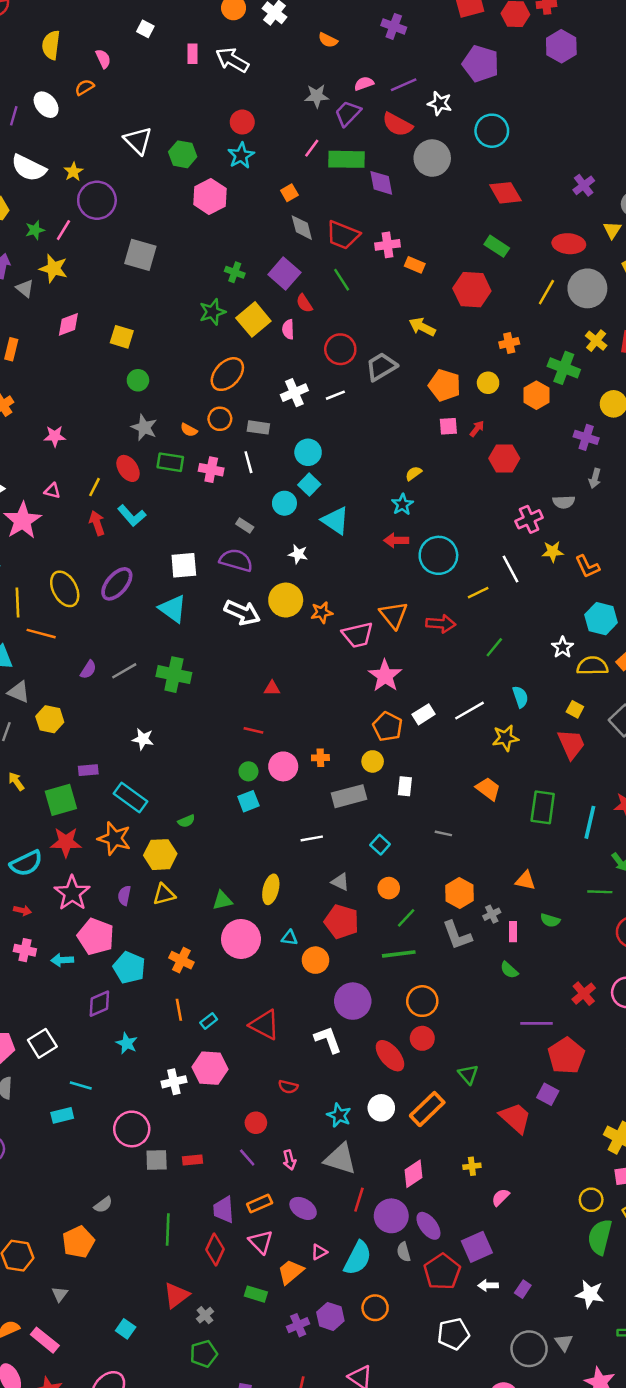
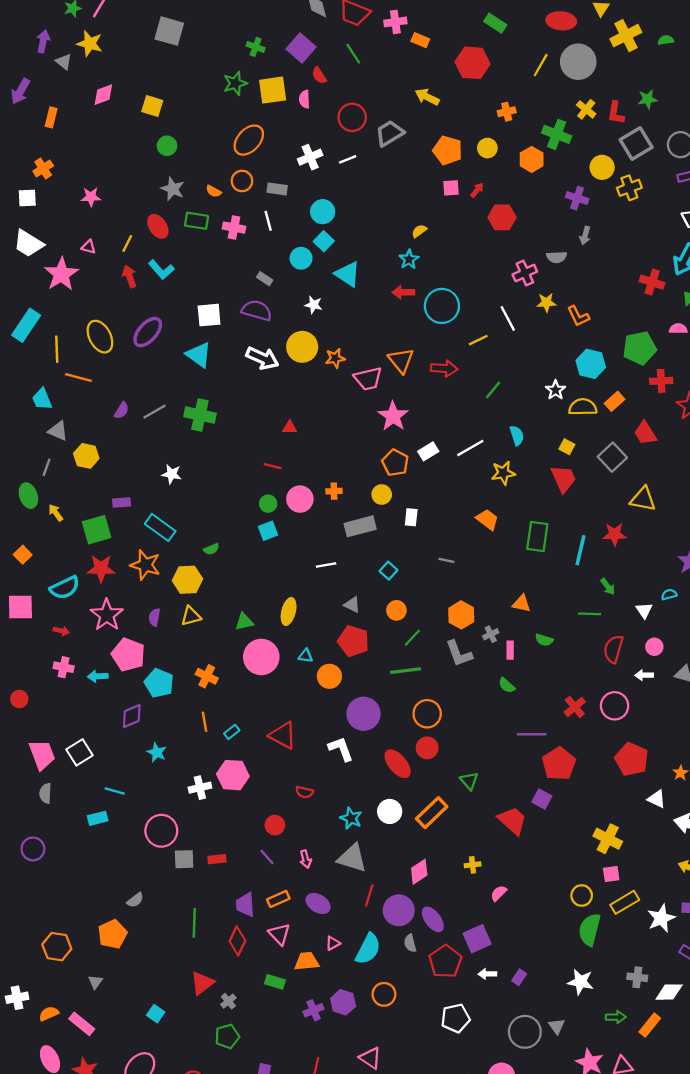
yellow square: (253, 319) -> (273, 90), turned 32
orange trapezoid: (291, 1272) -> (307, 961), turned 35

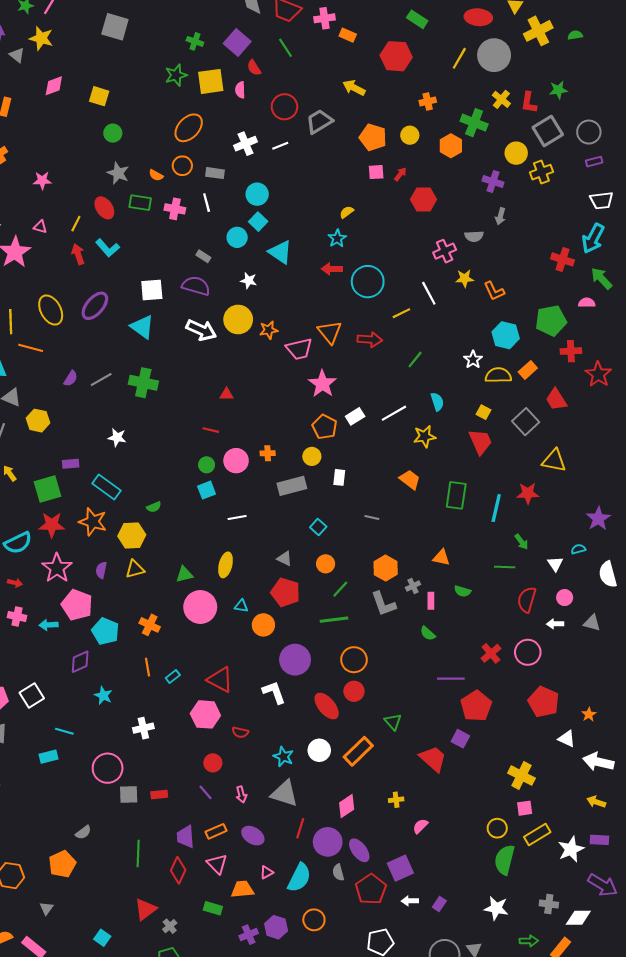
white line: (326, 565) -> (237, 517), moved
pink hexagon: (233, 775) -> (205, 714), moved

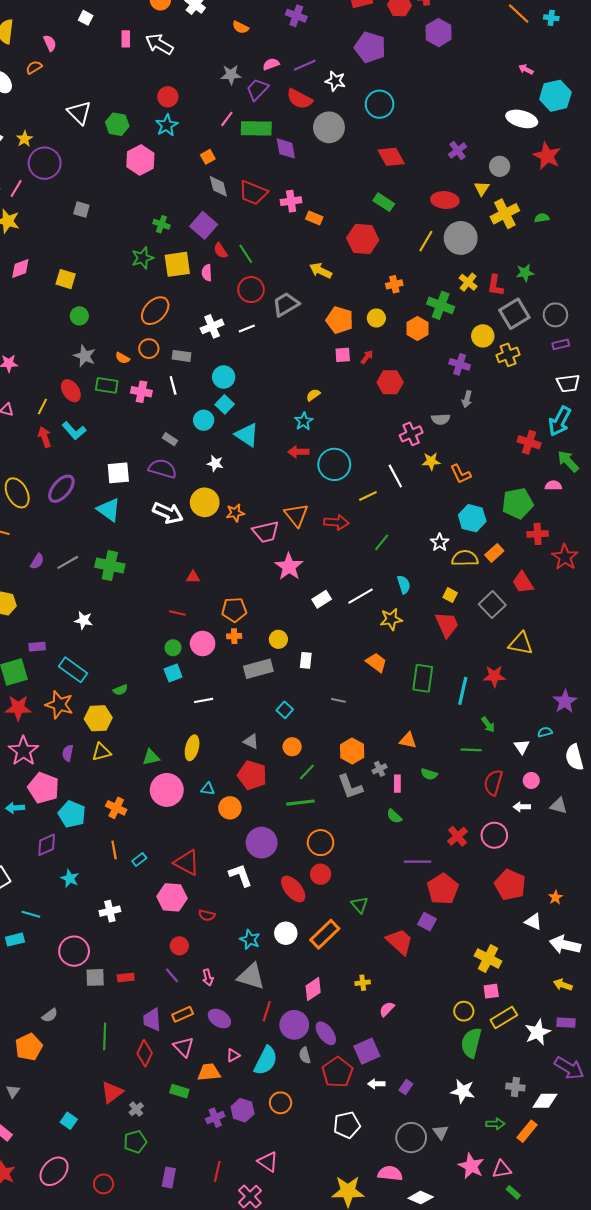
gray square: (115, 27) -> (81, 210), size x0.6
green line: (286, 48) -> (246, 254), moved
orange pentagon: (325, 427) -> (234, 610), moved, turned -30

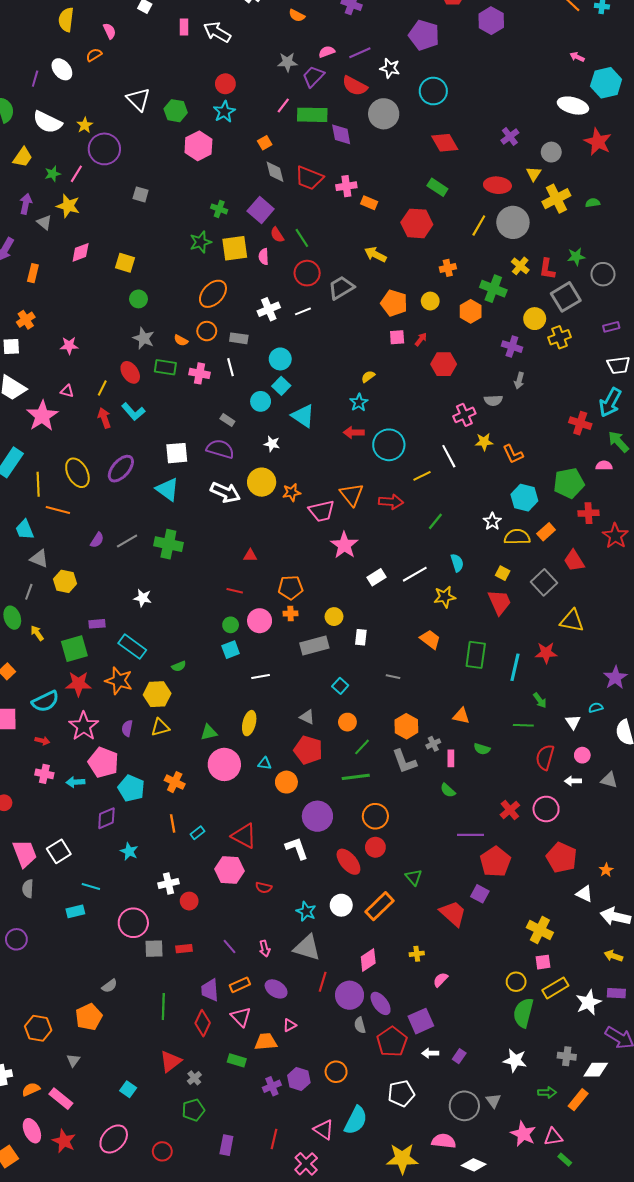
gray circle: (555, 315) -> (603, 274), moved
red circle: (179, 946) -> (189, 901), moved
cyan semicircle: (266, 1061) -> (356, 1120), moved

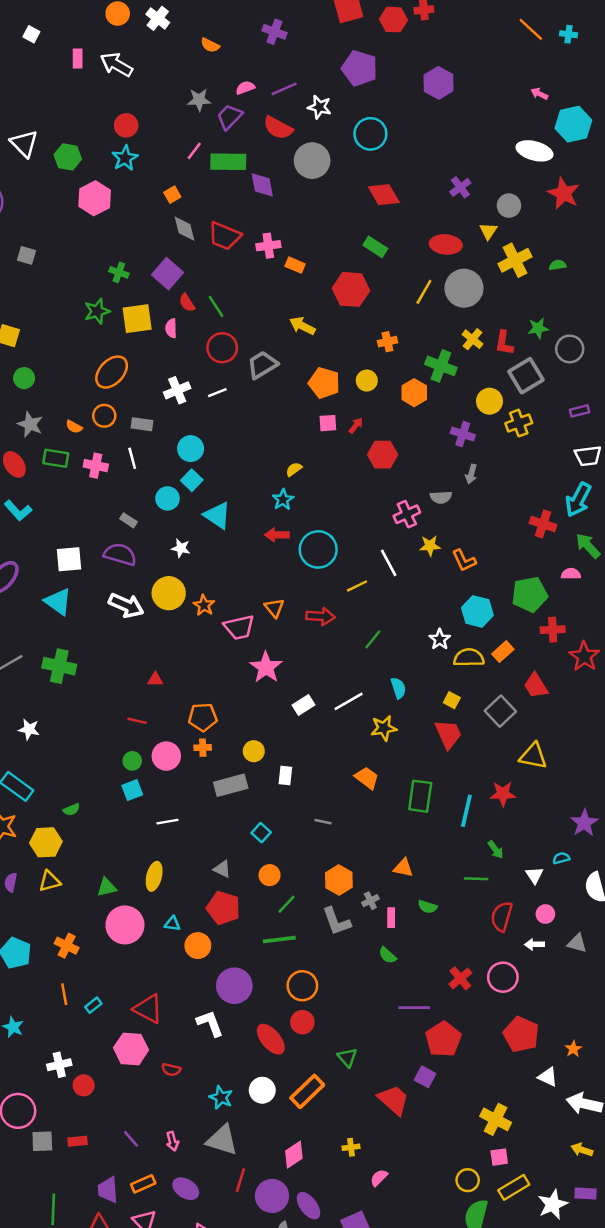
purple hexagon: (491, 21) -> (438, 83), moved
orange star: (292, 492) -> (204, 605), turned -30
orange triangle: (352, 494) -> (274, 608), size x0.7

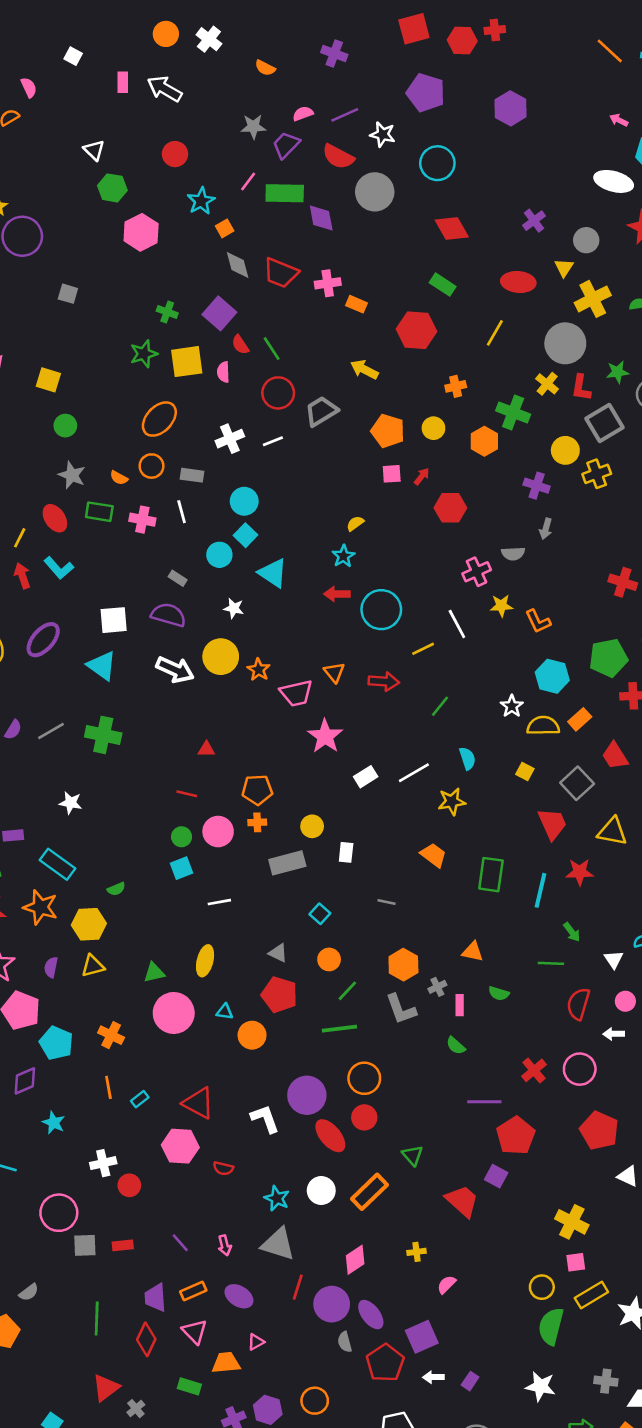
white triangle: (24, 144) -> (94, 150), moved, size x0.7
cyan star: (125, 158) -> (201, 201), moved
gray circle: (464, 288) -> (565, 343), moved
red trapezoid: (448, 734) -> (552, 824), moved
purple circle: (234, 986) -> (307, 1095), moved

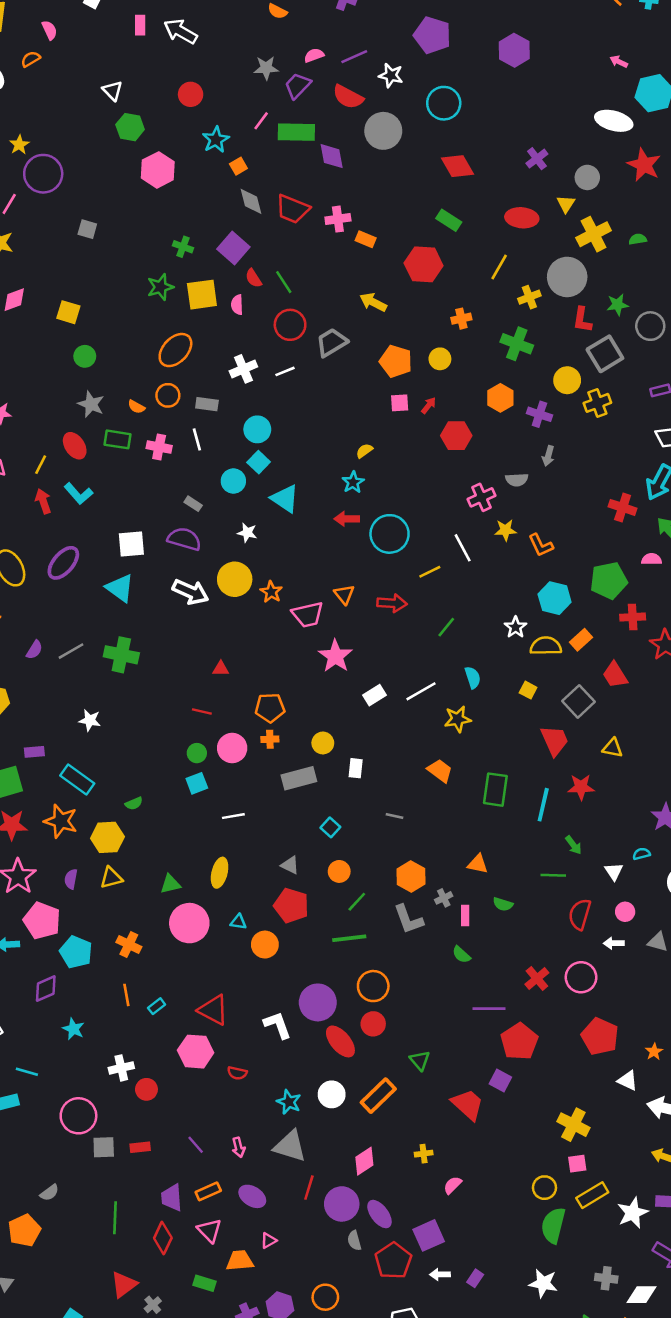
yellow cross: (547, 384) -> (529, 297), moved, turned 30
orange hexagon: (484, 441) -> (500, 398), moved
yellow triangle: (612, 832) -> (612, 748), size x0.7

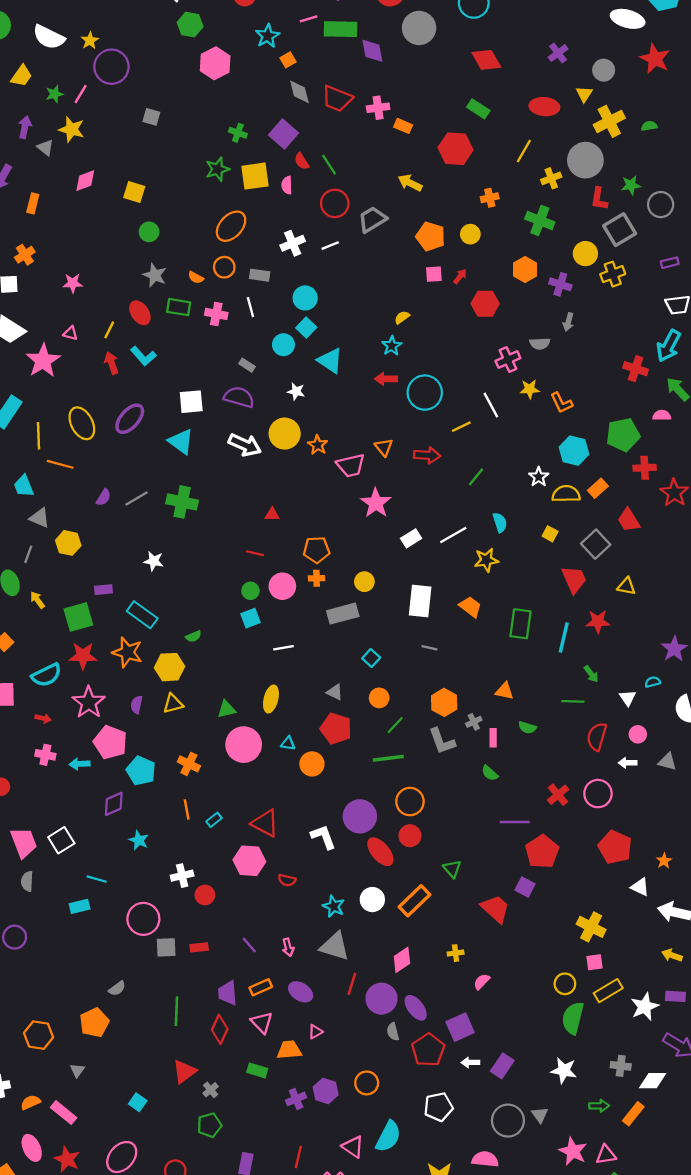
pink line: (261, 121) -> (309, 19), turned 36
white rectangle: (356, 768) -> (420, 601), moved, size x1.8
purple rectangle: (475, 1278) -> (502, 1066), size x1.5

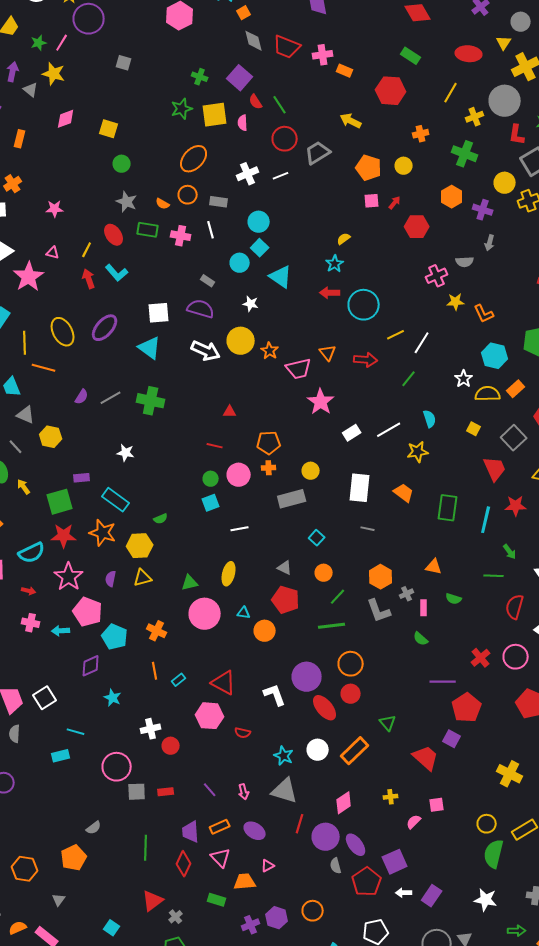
white line: (491, 405) -> (422, 343), moved, turned 60
gray line: (28, 554) -> (16, 447), turned -63
pink square: (595, 962) -> (437, 805), moved

